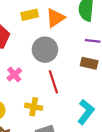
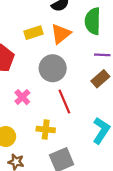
brown rectangle: (89, 63) -> (100, 79), turned -49

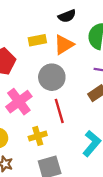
pink cross: (22, 97) -> (19, 102), size x1.6
yellow cross: (46, 130) -> (38, 136), turned -30

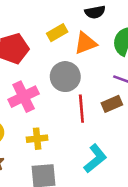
yellow rectangle: (37, 40) -> (57, 33), turned -30
red line: (59, 111) -> (81, 109), moved

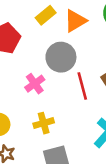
pink cross: (24, 97) -> (35, 84), moved, size x0.7

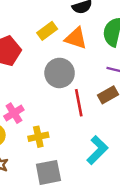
orange triangle: (75, 21) -> (76, 38), turned 45
pink cross: (35, 84) -> (14, 113), moved

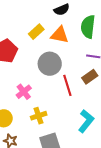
pink cross: (14, 113) -> (24, 92), moved

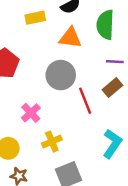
yellow rectangle: (36, 32) -> (35, 18), moved, turned 35

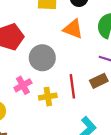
gray circle: (61, 75) -> (42, 58), moved
yellow cross: (52, 142) -> (48, 97), moved

